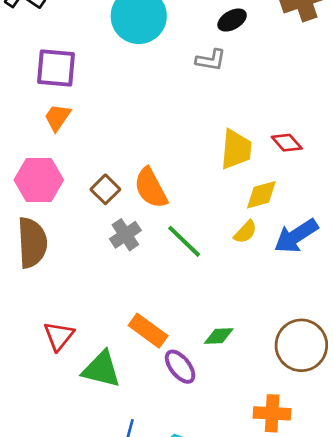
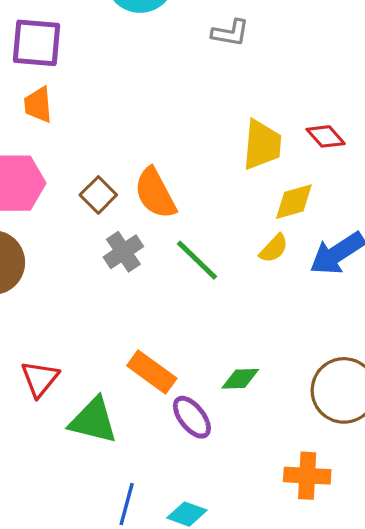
orange trapezoid: (57, 117) -> (38, 105), turned -40

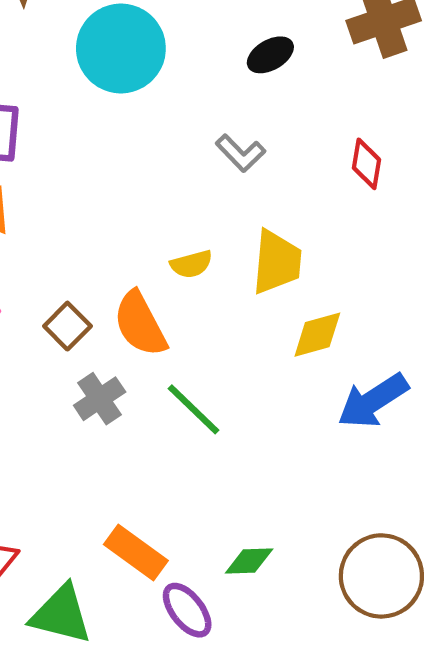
gray L-shape: (230, 33) -> (240, 153), moved, turned 36
red diamond: (326, 136) -> (366, 164), moved, turned 51
yellow semicircle: (274, 248) -> (191, 264), moved, turned 32

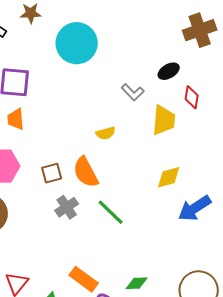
black ellipse: (270, 55) -> (169, 71), moved
yellow trapezoid: (277, 262) -> (164, 120), moved
yellow semicircle: (191, 264) -> (106, 133), moved
brown square: (67, 326) -> (52, 173), turned 30

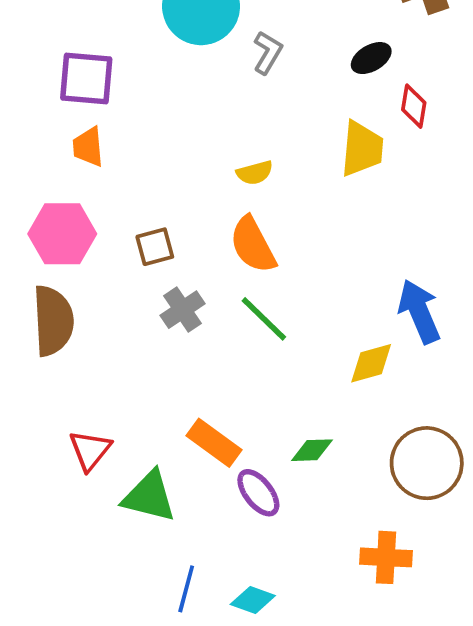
gray L-shape: (133, 92) -> (268, 52), moved, turned -105
orange semicircle: (86, 172) -> (253, 245), moved
yellow diamond: (169, 177) -> (371, 363), moved
blue arrow: (195, 208) -> (419, 311), turned 100

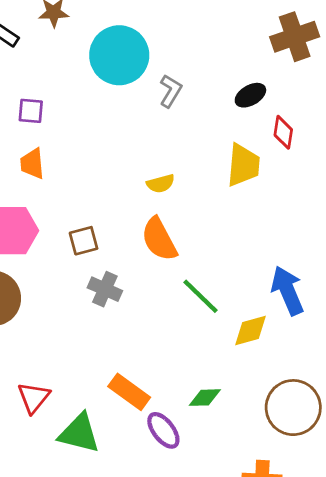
purple square: (86, 78) -> (31, 111), size x0.6
gray cross: (183, 310) -> (105, 289), turned -32
green line: (264, 319) -> (201, 296), moved

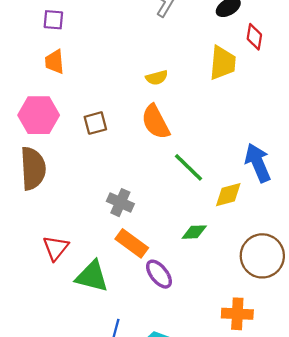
gray cross: (105, 289) -> (120, 203), moved
green diamond: (205, 398) -> (194, 232), moved

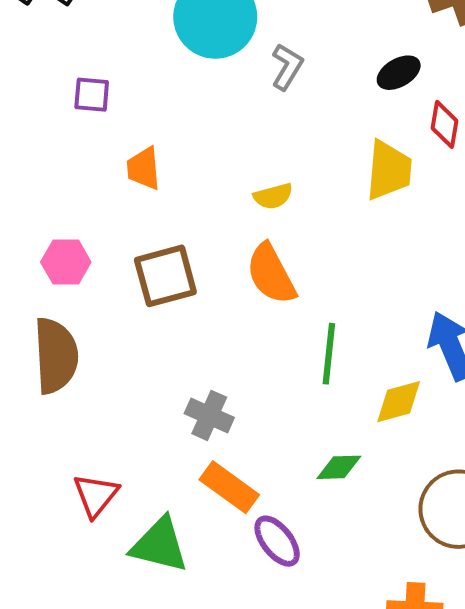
orange trapezoid: (55, 62) -> (144, 168), moved
pink hexagon: (39, 115) -> (66, 262), size x0.7
brown square: (95, 123) -> (165, 276), size x1.5
green line: (189, 167) -> (329, 354), turned 52

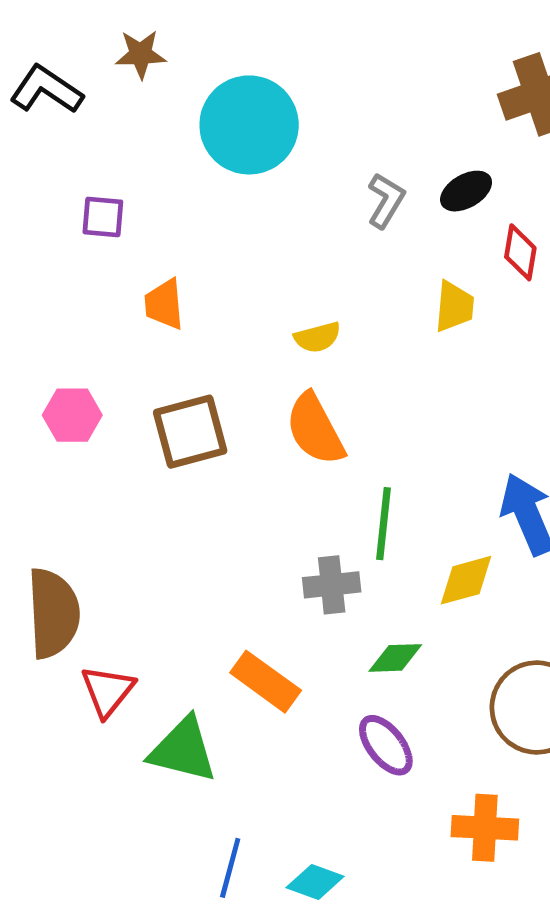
gray L-shape: (287, 67) -> (386, 200), moved
yellow trapezoid: (389, 170) -> (454, 307), size x0.7
brown semicircle: (56, 356) -> (53, 613), moved
gray cross: (209, 415) -> (332, 585), moved, turned -30
purple ellipse: (277, 541) -> (386, 745), moved

